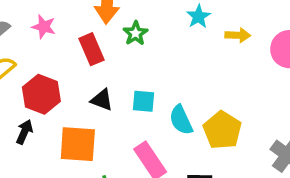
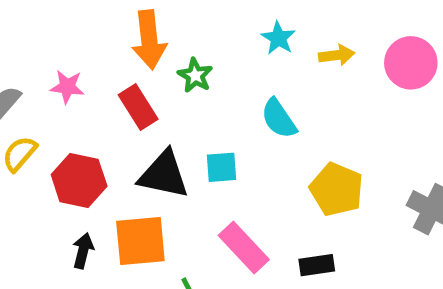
black triangle: (102, 100) -> (164, 175), size x1.6
cyan semicircle: (181, 120) -> (279, 119), moved
black arrow: (24, 132) -> (83, 251), moved

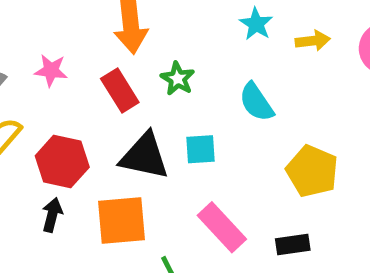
green star: (195, 75) -> (178, 79), moved
black arrow: (83, 251) -> (52, 215), moved

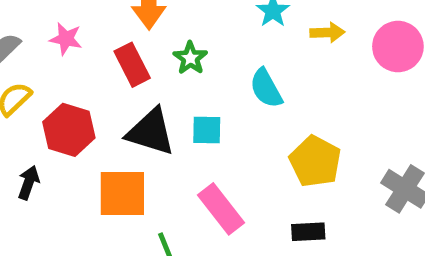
black arrow: (52, 215) -> (29, 183), moved
black rectangle: (293, 245) -> (308, 232), moved

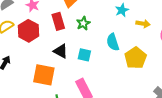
red hexagon: (69, 130) -> (28, 31), moved
black triangle: (151, 132) -> (61, 51), size x0.7
yellow pentagon: (315, 161) -> (136, 58), moved

